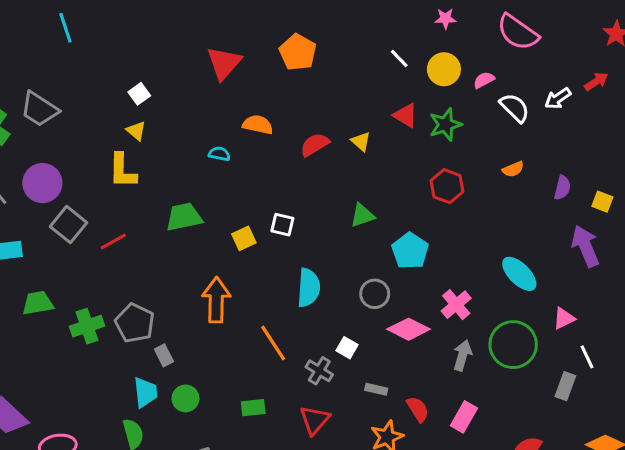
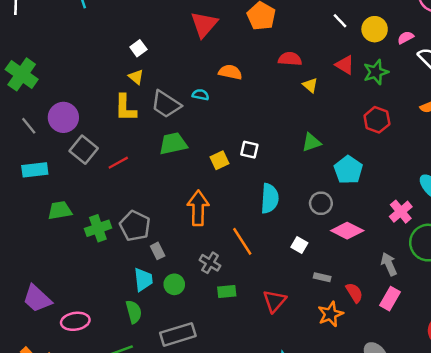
gray trapezoid: (39, 109) -> (166, 104), moved
red semicircle: (315, 145) -> (290, 59), moved, turned 35
pink cross: (456, 305) -> (401, 212), moved
gray arrow: (462, 355) -> (389, 264), moved, turned -40
gray cross: (319, 371) -> (210, 263), moved

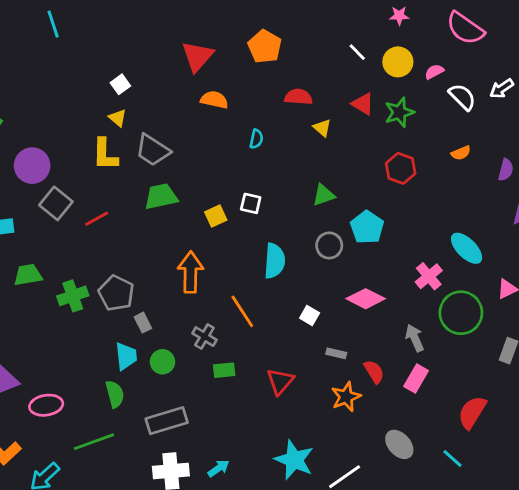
orange semicircle: (230, 72) -> (214, 100), moved
cyan semicircle: (200, 95) -> (256, 139), moved, turned 91
gray circle: (321, 203) -> (329, 245), moved

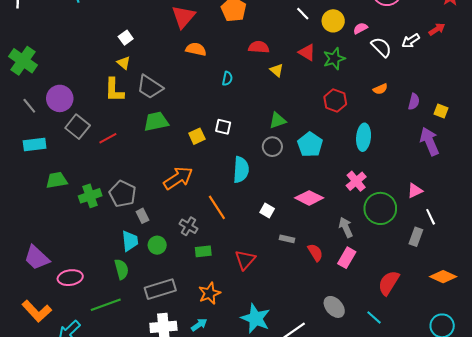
gray circle: (329, 245) -> (272, 147), moved
cyan ellipse: (467, 248) -> (364, 137), moved, turned 50
orange arrow: (190, 272) -> (178, 178), turned 56
orange star: (346, 397) -> (210, 293), moved

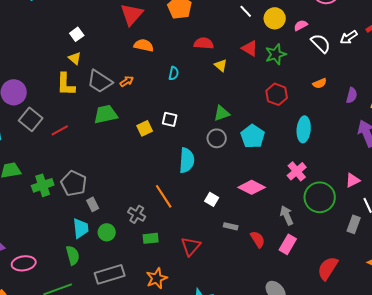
orange arrow: (178, 178) -> (127, 81), moved, size x0.5

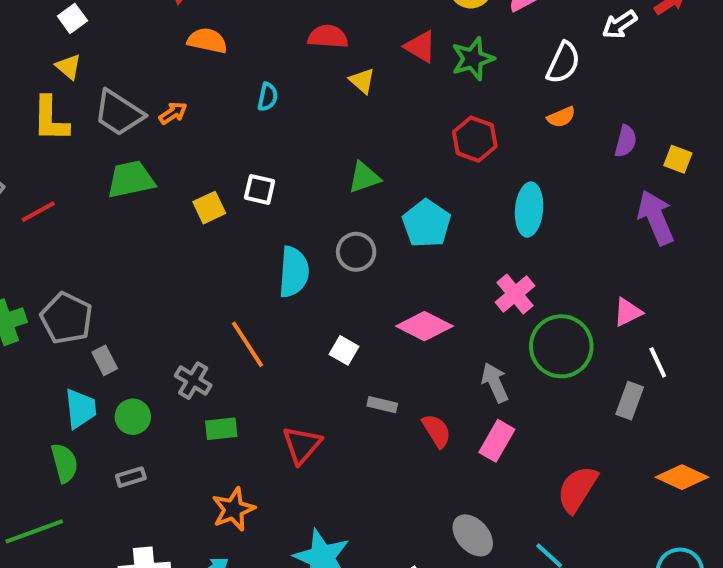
white semicircle: (321, 43) -> (563, 63), moved, turned 70
gray circle: (217, 138) -> (356, 252), moved
gray rectangle: (110, 274) -> (131, 477), moved, size x0.5

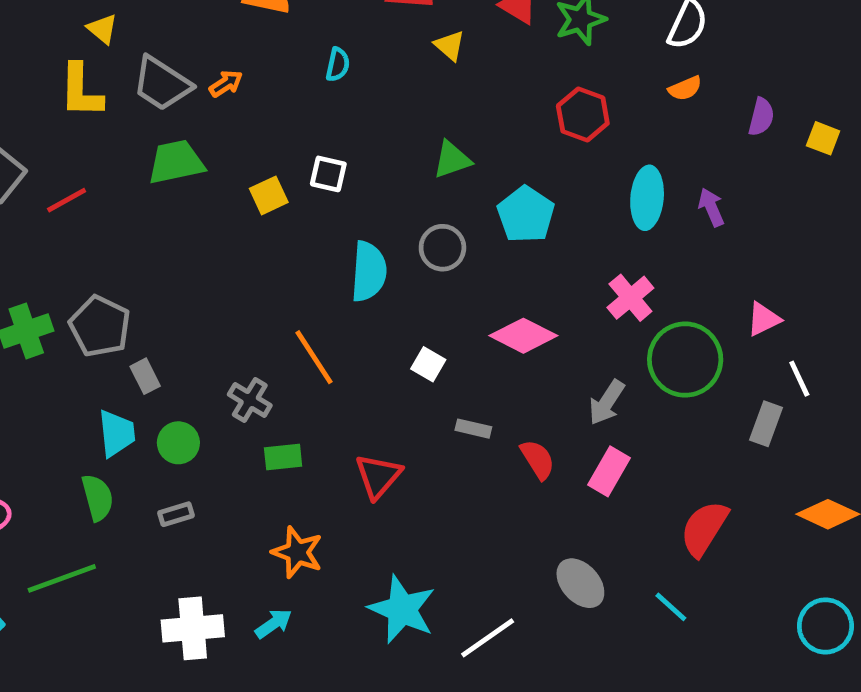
purple arrow: (656, 218) -> (711, 207), moved, size x0.6
gray arrow: (495, 383) -> (607, 402), turned -123
orange star: (233, 509) -> (297, 552), turned -30

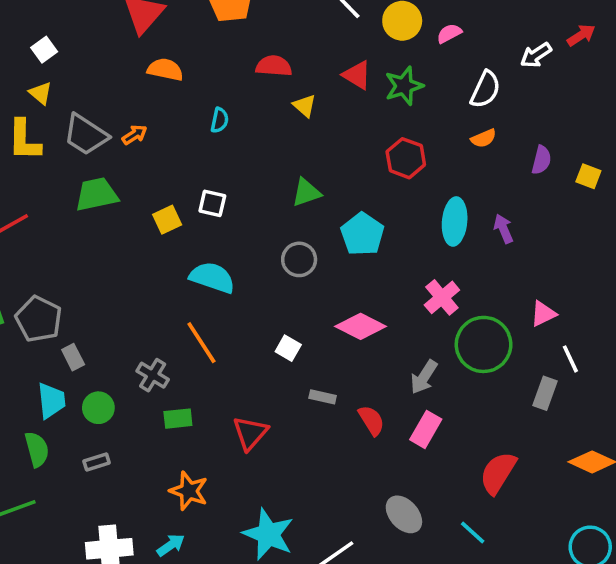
cyan semicircle: (369, 272) -> (212, 278), moved, turned -75

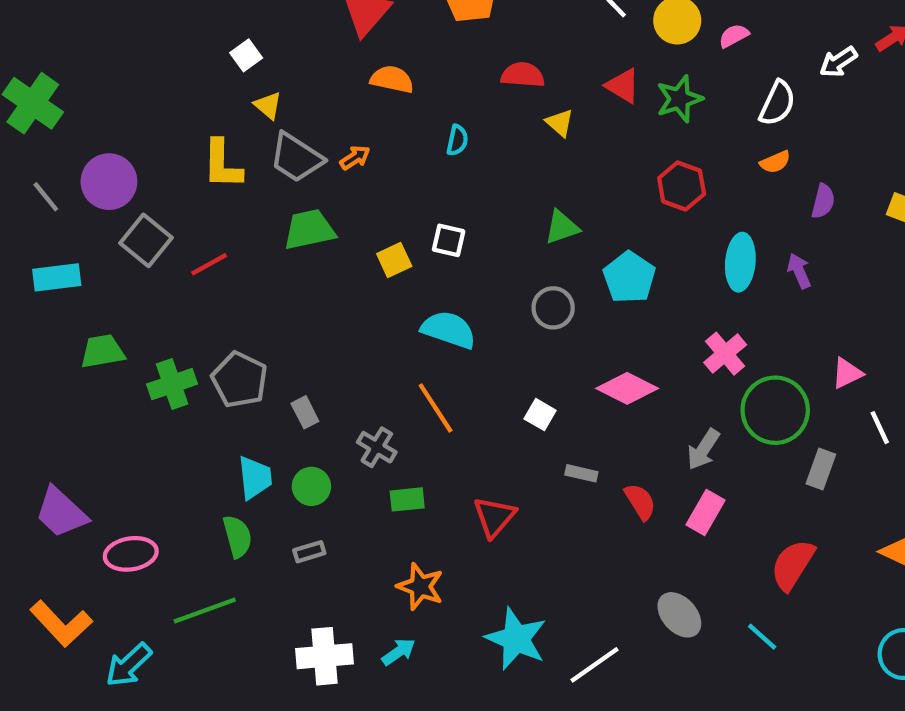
yellow triangle: (41, 93) -> (268, 105), moved
purple semicircle: (541, 160) -> (823, 201), moved
gray rectangle: (73, 357) -> (305, 412), moved
gray rectangle: (545, 393) -> (821, 469), moved

